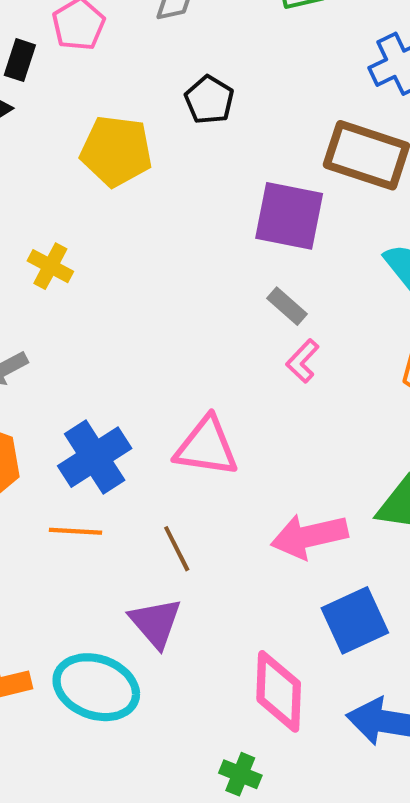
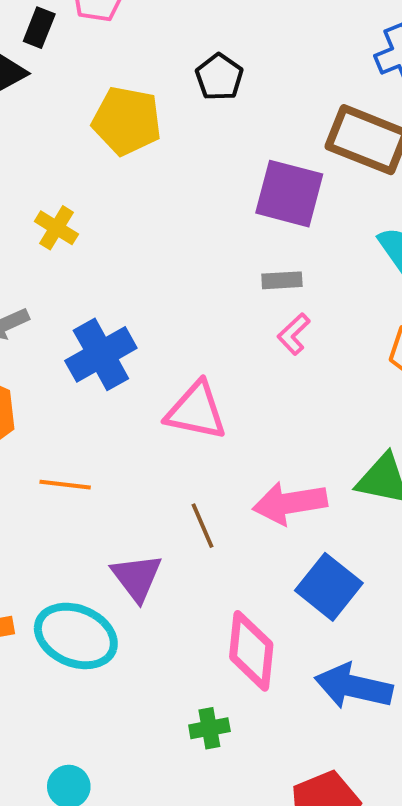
gray rectangle: (287, 306) -> (282, 280), turned -48
blue cross: (95, 457) -> (101, 354), moved
brown line: (177, 549) -> (203, 526), moved
blue square: (355, 620) -> (329, 587), turned -30
green cross: (240, 774) -> (209, 728), turned -36

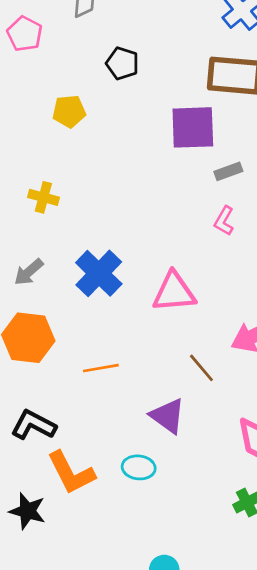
yellow pentagon: (127, 121) -> (69, 111), size x0.7
gray rectangle: (282, 280) -> (228, 171), moved
cyan ellipse: (76, 636) -> (139, 467), size x0.6

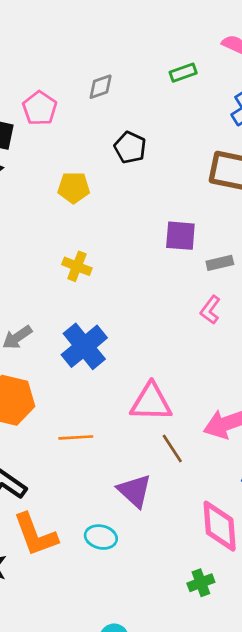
purple square: (193, 127) -> (180, 236), moved, size x0.7
yellow cross: (43, 197) -> (77, 266), moved
pink triangle: (174, 292) -> (151, 402), moved

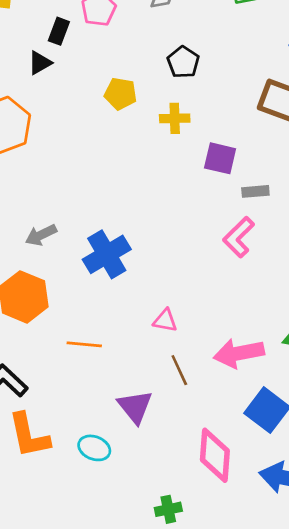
yellow cross: (77, 266) -> (175, 118), moved, turned -32
pink L-shape: (210, 310) -> (239, 237), size x1.4
pink triangle: (151, 402) -> (165, 321), size x0.6
green cross: (201, 583) -> (168, 509), moved

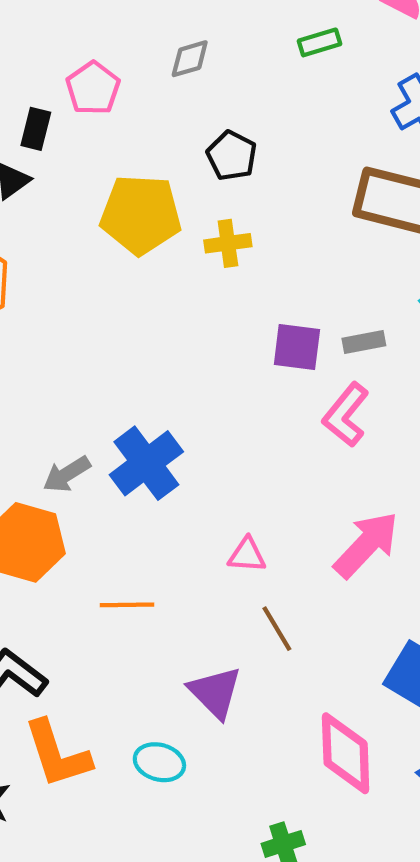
yellow pentagon: (121, 94) -> (141, 214), size x1.6
purple square: (220, 158) -> (297, 347), moved
gray arrow: (41, 235) -> (67, 474), moved
pink arrow: (239, 353) -> (366, 545), moved, turned 150

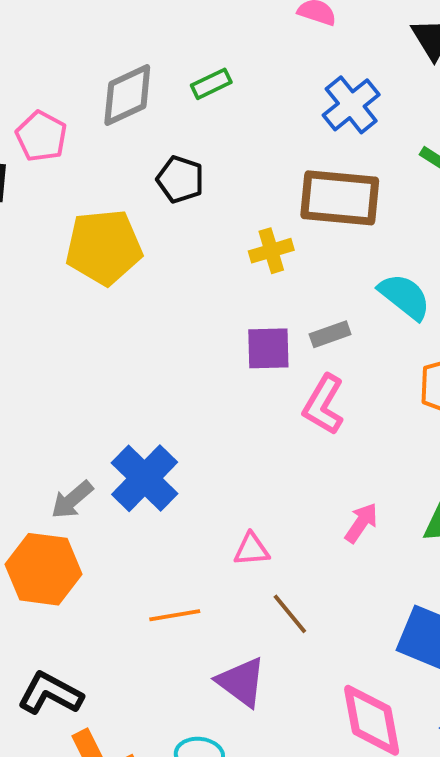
green rectangle: (319, 42) -> (211, 84), moved
gray diamond: (190, 59) -> (127, 95), size x1.6
yellow cross: (228, 243) -> (271, 251), moved
pink arrow: (366, 545) -> (361, 523), size x0.6
orange line: (127, 605) -> (175, 615), moved

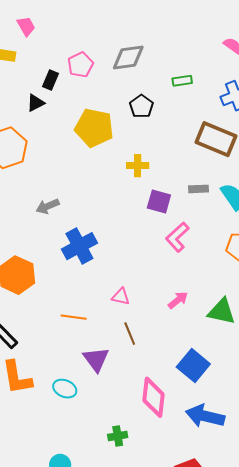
green rectangle: (211, 84) -> (182, 81), moved
yellow cross: (271, 251) -> (138, 166), moved
gray rectangle: (330, 334) -> (199, 189), moved
gray arrow: (72, 500) -> (48, 206), moved

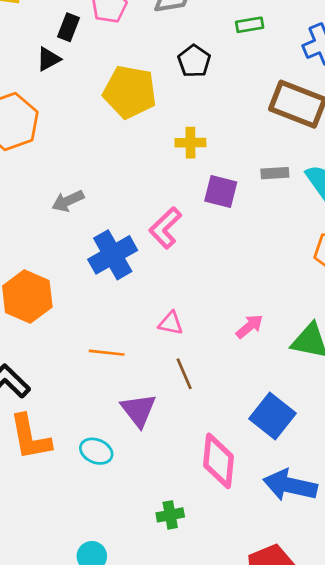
pink L-shape: (177, 237) -> (165, 228), moved

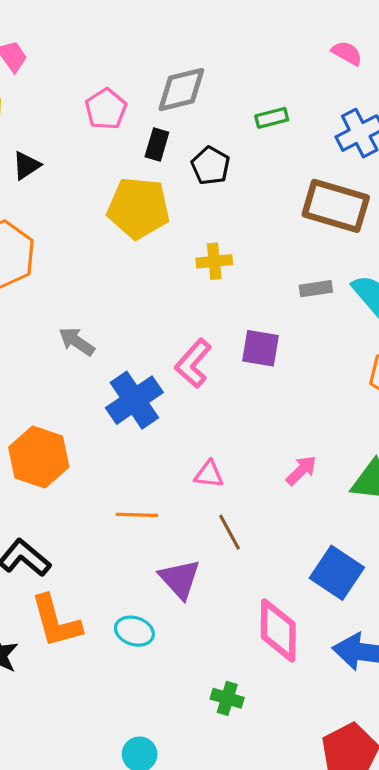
black rectangle: (68, 27) -> (157, 145), moved
black triangle: (48, 59) -> (26, 165), moved
purple square: (221, 192) -> (260, 348), moved
gray arrow: (68, 201) -> (77, 341), turned 64
green cross: (170, 515) -> (227, 698), turned 32

